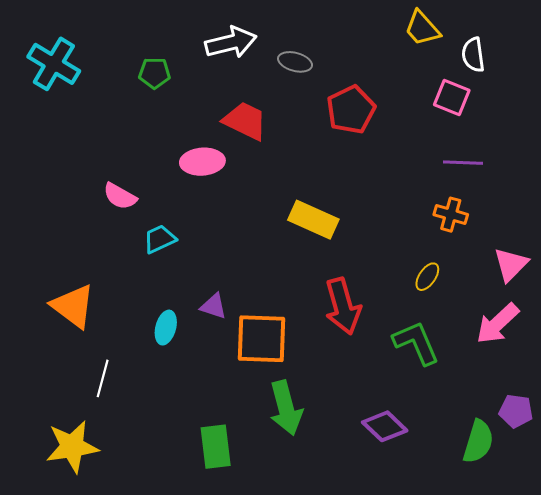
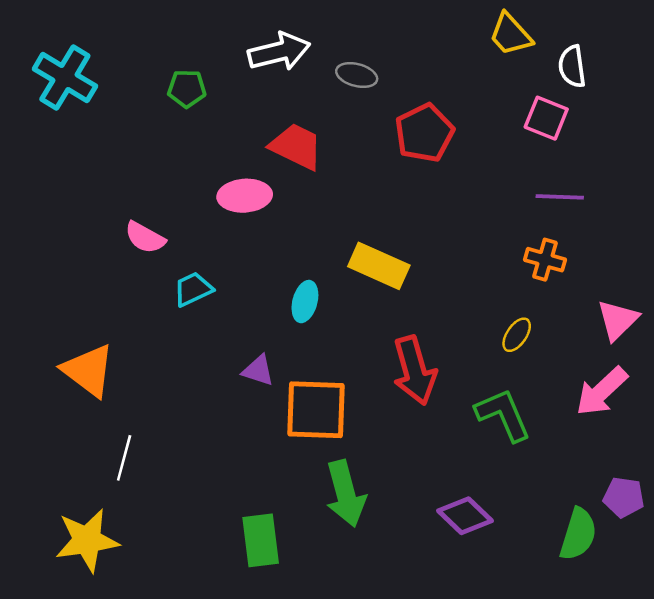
cyan ellipse: (166, 328) -> (305, 302), moved

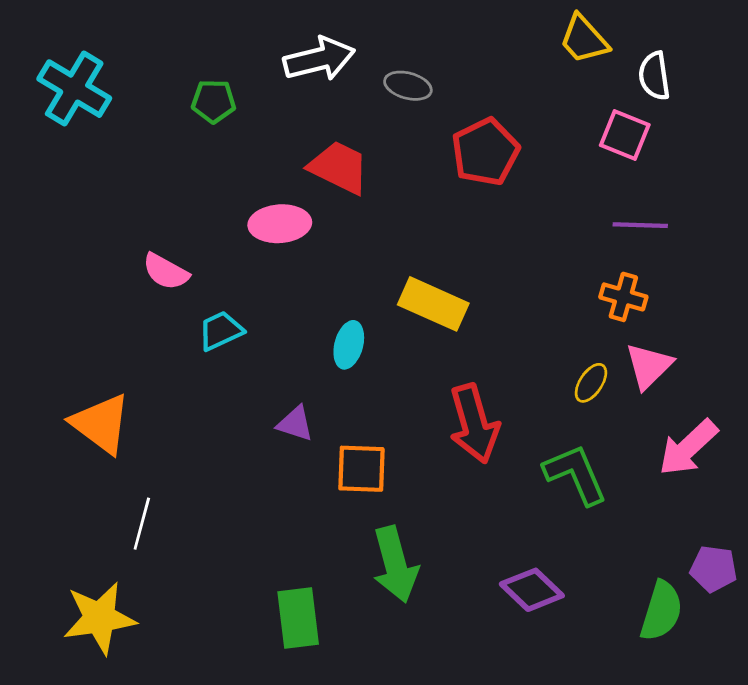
pink triangle: (618, 320) -> (649, 366), moved
orange square: (316, 410) -> (361, 469), size x0.7

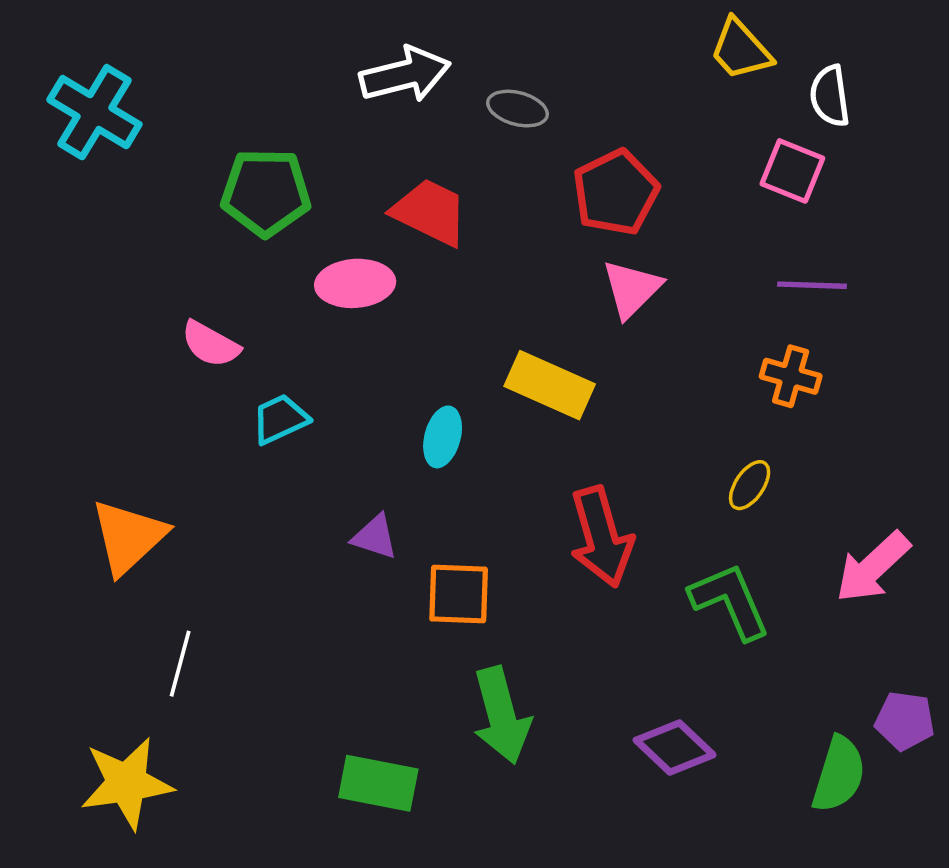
green pentagon: (214, 101) -> (266, 192), moved, size x1.6
pink triangle: (649, 366) -> (632, 289), moved
orange triangle: (101, 424) -> (128, 537), turned 40
green rectangle: (298, 618) -> (378, 783), turned -72

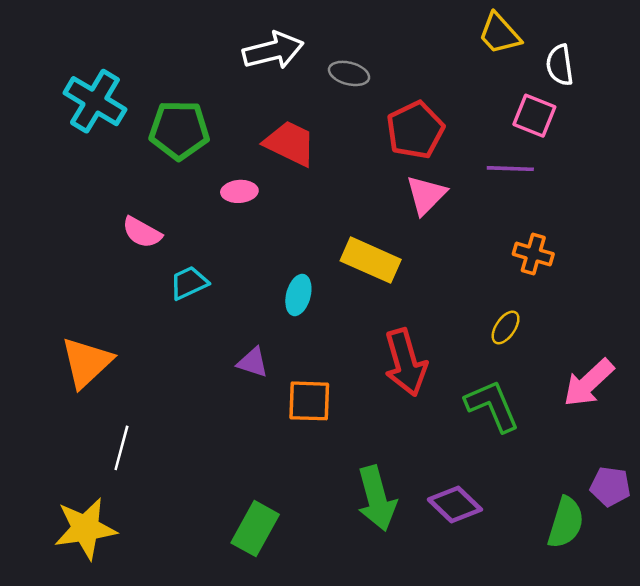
cyan cross: (94, 112) -> (95, 101), moved
pink ellipse: (355, 283) -> (239, 191), size x0.7
purple line: (812, 285) -> (510, 169), moved
green arrow: (501, 715) -> (377, 498), moved
green rectangle: (378, 783) -> (255, 529), turned -72

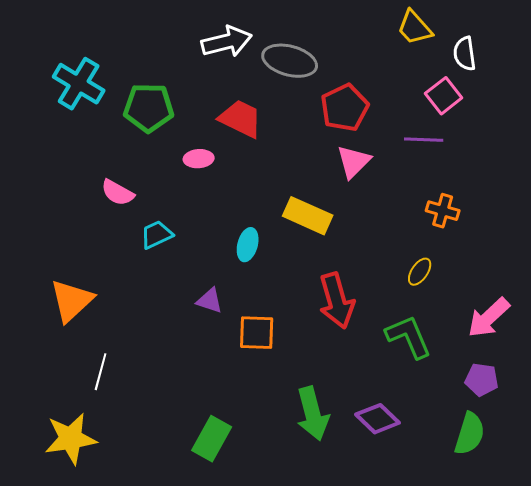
gray ellipse: (349, 73) -> (290, 61), size x1.6
pink square: (534, 116) -> (444, 96), turned 30
purple pentagon: (610, 486) -> (482, 380), moved

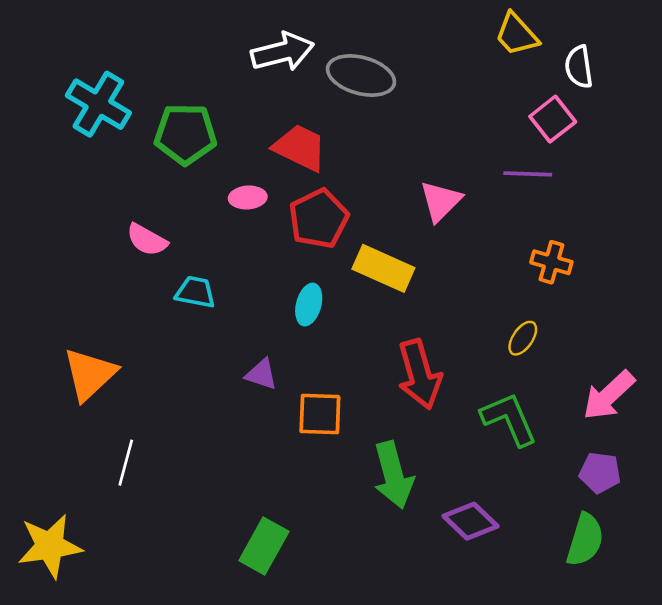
red pentagon: (345, 108) -> (319, 219), moved
cyan trapezoid: (157, 235) -> (195, 292), turned 36
green arrow: (313, 414) -> (393, 475), moved
yellow star: (71, 439) -> (50, 546), moved

